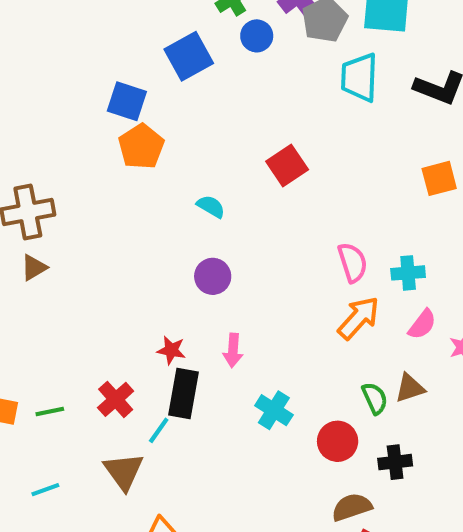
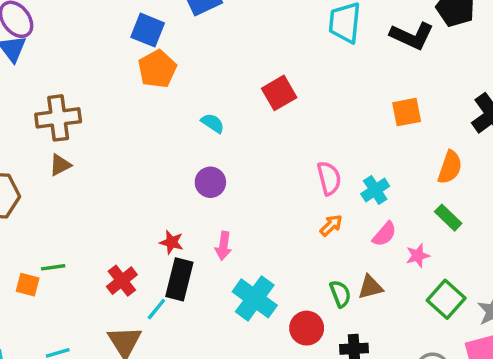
cyan cross: (408, 273) -> (375, 190), turned -32
orange arrow: (359, 318) -> (331, 225), size x0.6
cyan cross: (274, 410) -> (255, 298), size x1.4
green line: (50, 411) -> (53, 267), moved

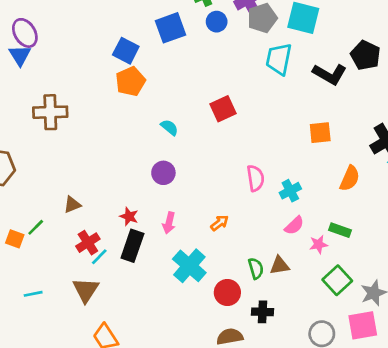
brown triangle: (60, 165) -> (72, 205), moved
green rectangle: (448, 218) -> (340, 230), moved, turned -30
orange arrow: (331, 225) -> (220, 223), moved
green line: (53, 267) -> (36, 227), turned -42
cyan line: (156, 309) -> (99, 257), moved

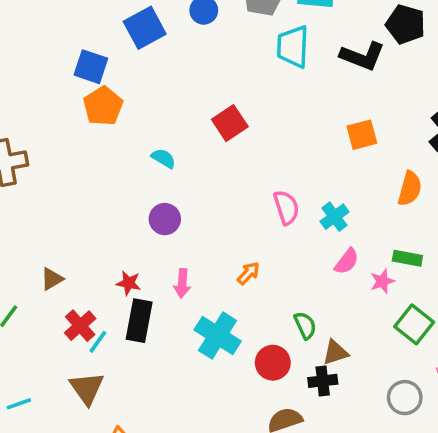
brown triangle: (280, 265) -> (335, 352), moved

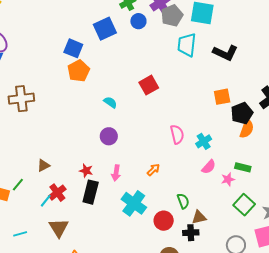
black pentagon: (406, 24) -> (242, 113), moved, turned 30
cyan line: (98, 342) -> (46, 201), moved

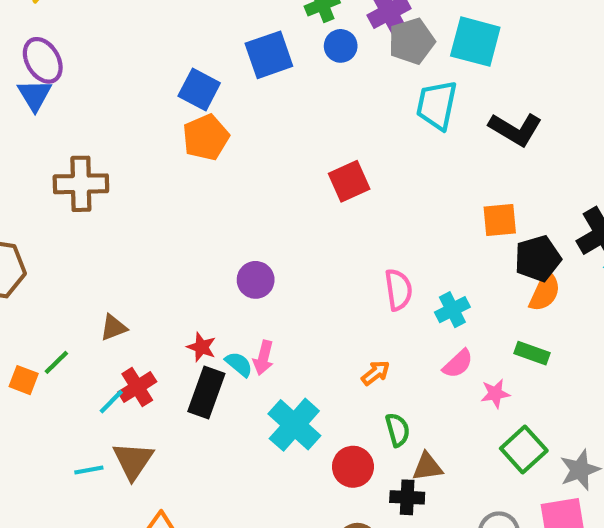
cyan semicircle: (110, 102) -> (239, 364), moved
green rectangle: (243, 167) -> (532, 353), moved
orange arrow: (153, 170) -> (376, 373), moved
cyan line: (20, 234) -> (89, 470), moved

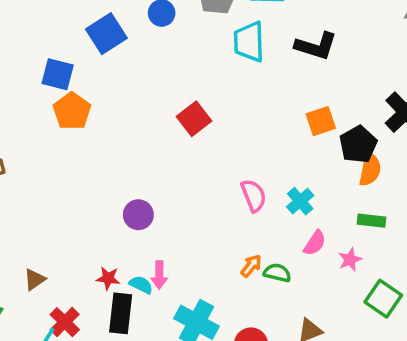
green semicircle: (398, 430) -> (277, 273), moved, turned -48

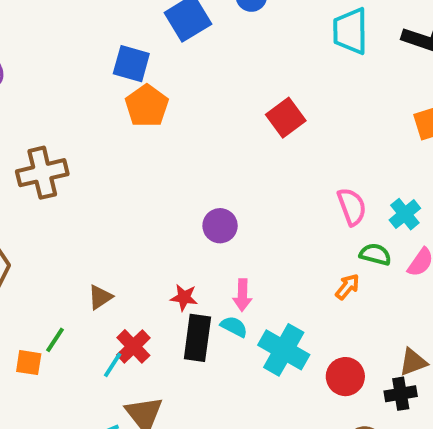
green semicircle: (277, 273) -> (375, 254), moved
cyan semicircle: (141, 285) -> (234, 327), moved

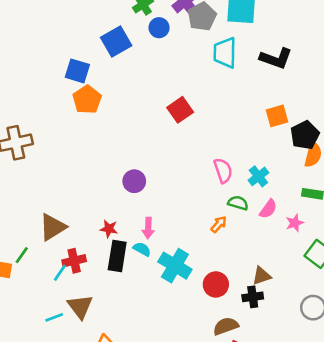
brown triangle: (100, 297) -> (53, 227), size x1.6
red cross: (133, 346) -> (74, 261), turned 30

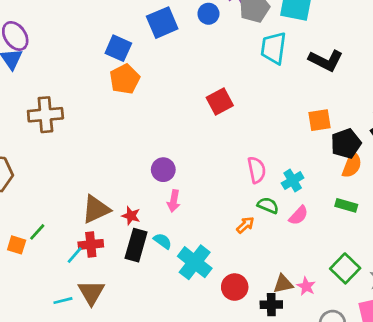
pink star: (295, 223) -> (306, 286), moved, turned -30
brown triangle: (53, 227) -> (96, 209), moved
pink arrow: (148, 228) -> (174, 201), moved

